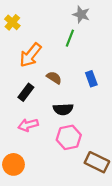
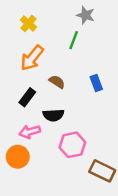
yellow cross: (12, 22) -> (28, 24), moved
black semicircle: (63, 109) -> (53, 115), moved
orange circle: (13, 164) -> (18, 157), moved

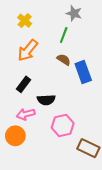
brown semicircle: (57, 82) -> (64, 60), moved
blue rectangle: (96, 83) -> (83, 72), size x1.5

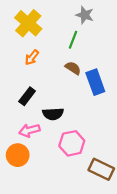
yellow cross: (25, 21) -> (28, 23), size x1.6
orange arrow: (28, 50) -> (32, 57), size x0.6

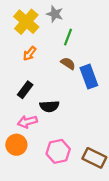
gray star: (85, 15) -> (55, 14), moved
pink hexagon: (72, 143) -> (58, 151), moved

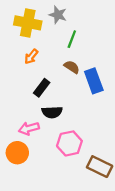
yellow cross: (26, 22) -> (28, 23), turned -30
black rectangle: (25, 90) -> (42, 88), moved
pink hexagon: (58, 151) -> (69, 143), moved

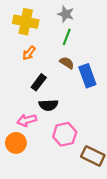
gray star: (58, 15) -> (66, 14), moved

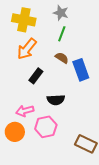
orange arrow: (29, 53) -> (27, 49), size x1.6
black semicircle: (48, 105) -> (56, 100), moved
pink hexagon: (65, 134) -> (46, 127), moved

